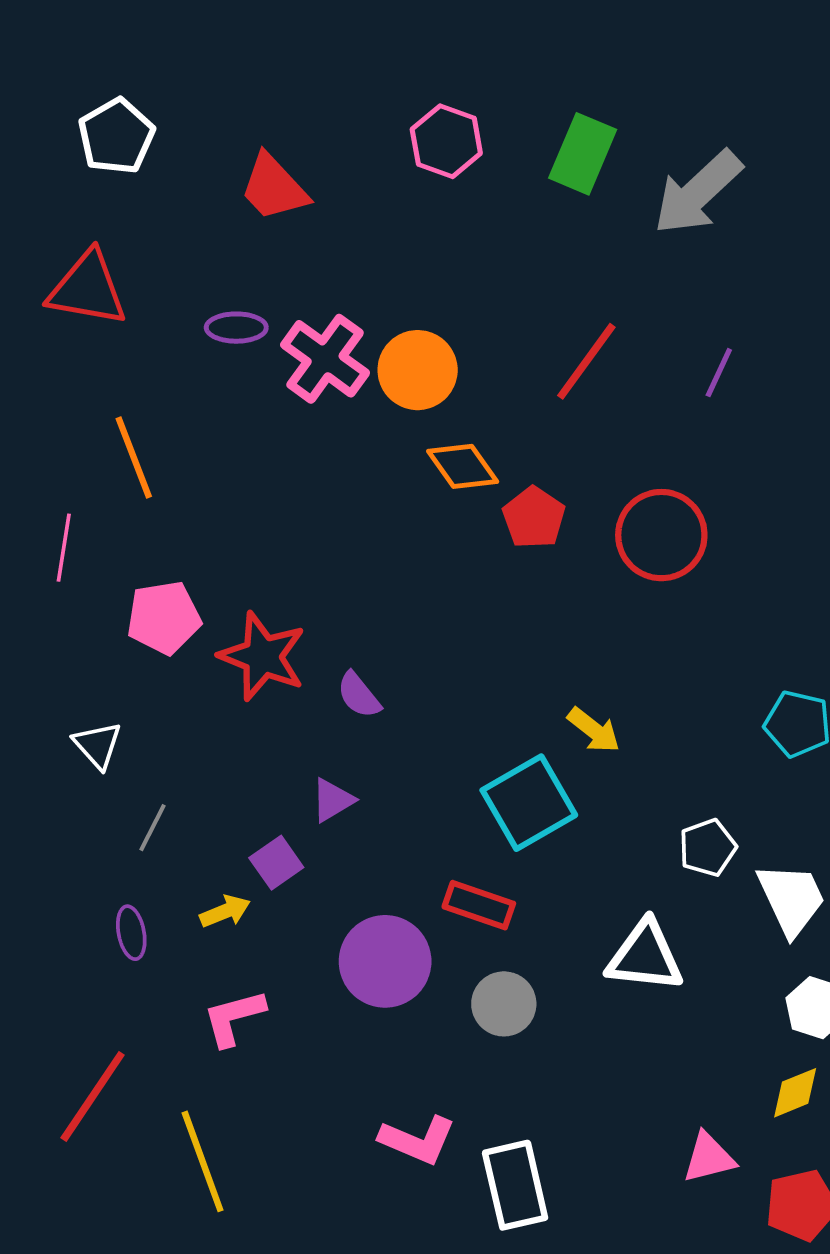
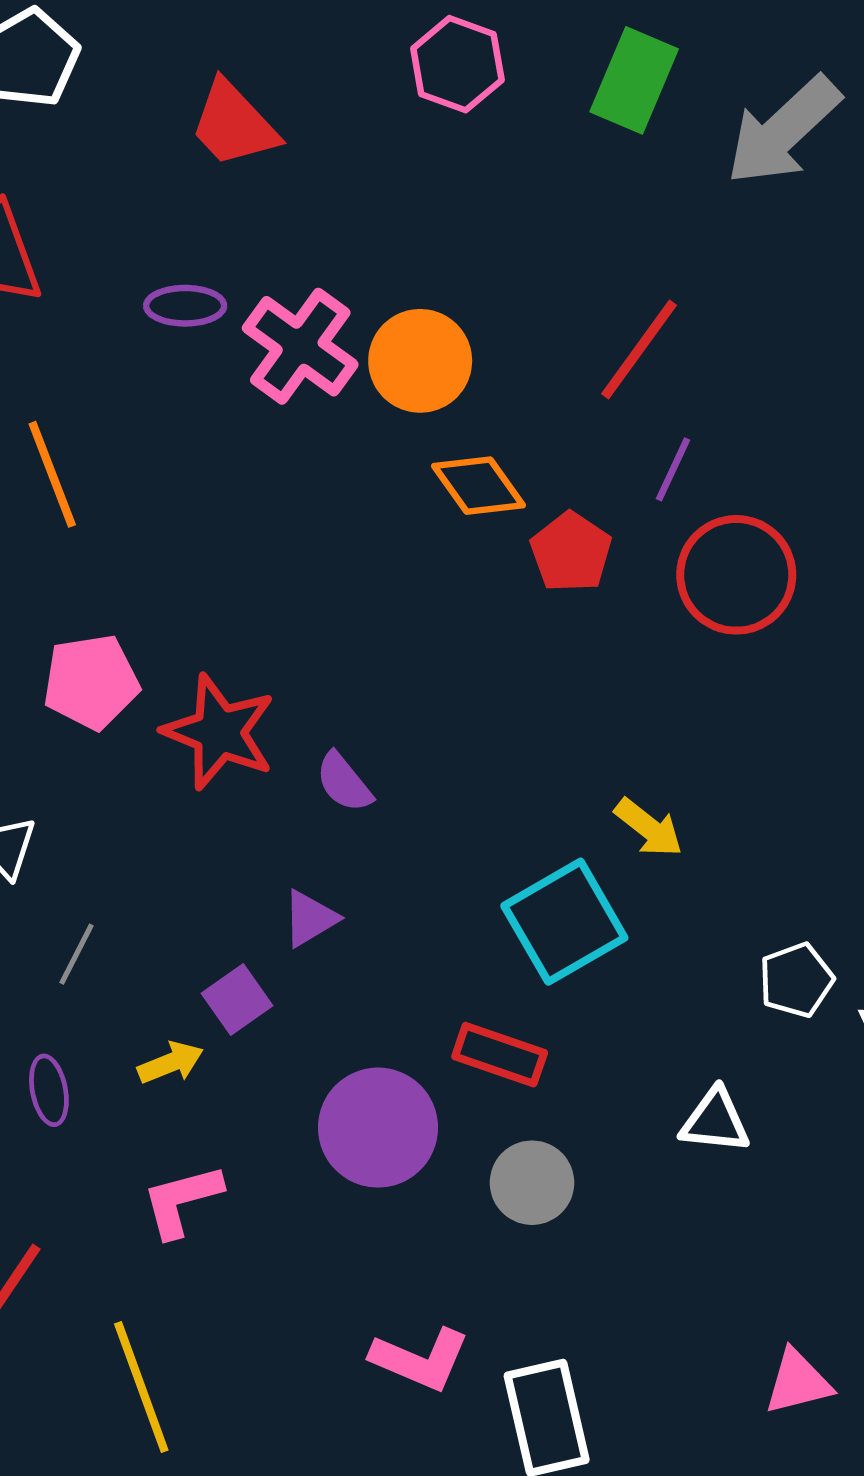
purple line: (719, 373) -> (673, 469), moved
white triangle: (645, 956) -> (715, 1121), size x0.7

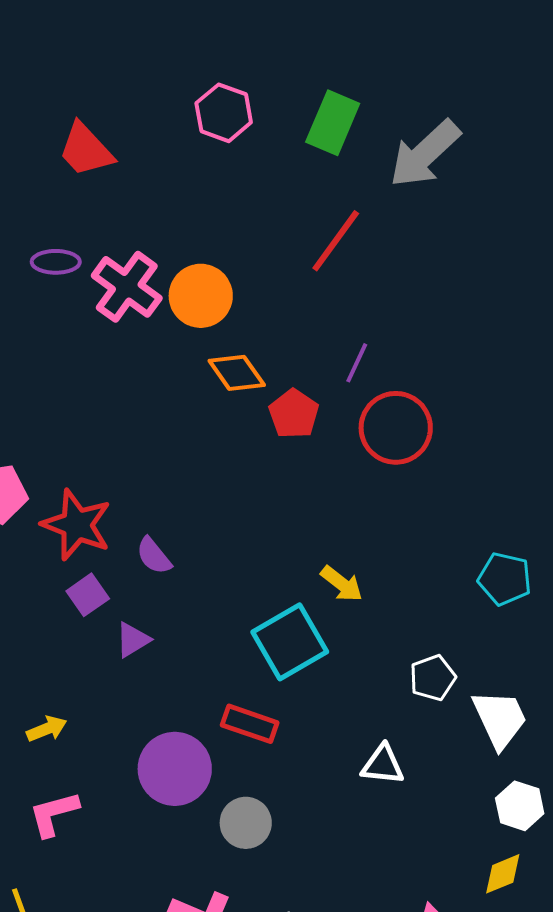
red line: (639, 349) -> (336, 241), moved
purple square: (237, 1000) -> (88, 595), moved
gray circle: (532, 1183) -> (246, 823), moved

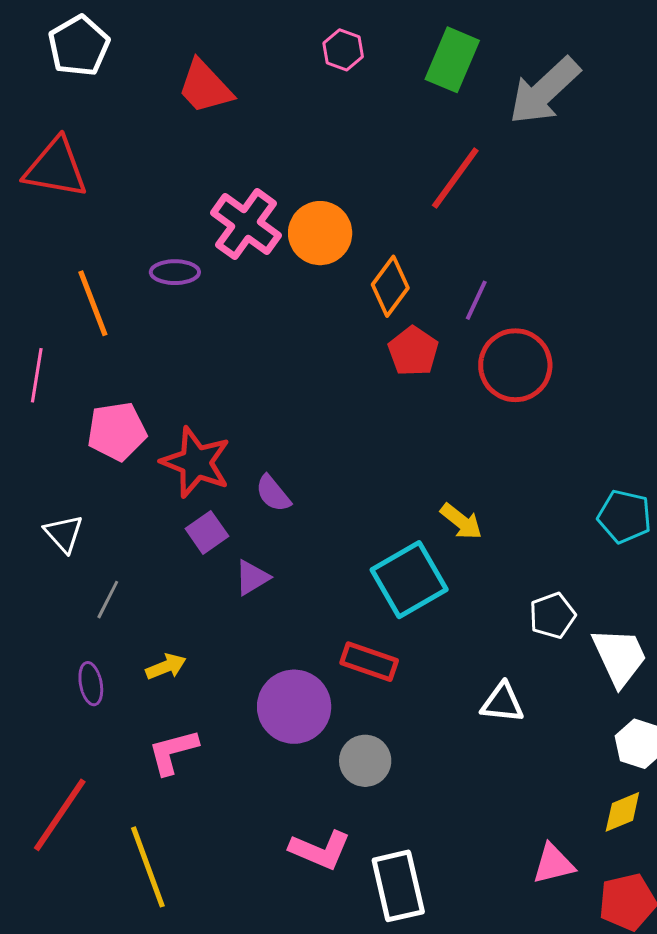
pink hexagon: (224, 113) -> (343, 50), size x0.7
purple ellipse: (56, 262) -> (175, 272), moved
orange diamond: (237, 373) -> (390, 286), moved, turned 72

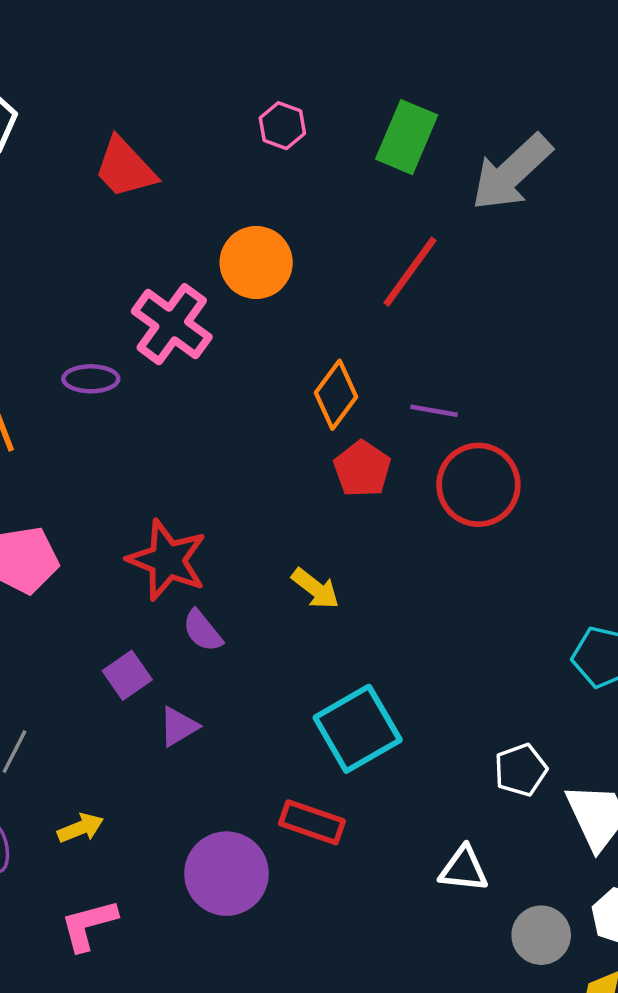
orange circle: (320, 233) -> (256, 262), moved
purple line: (476, 300) -> (434, 411), turned 75
red star: (196, 462) -> (167, 560), moved
yellow arrow: (461, 521) -> (315, 589), moved
gray circle: (365, 761) -> (541, 935), moved

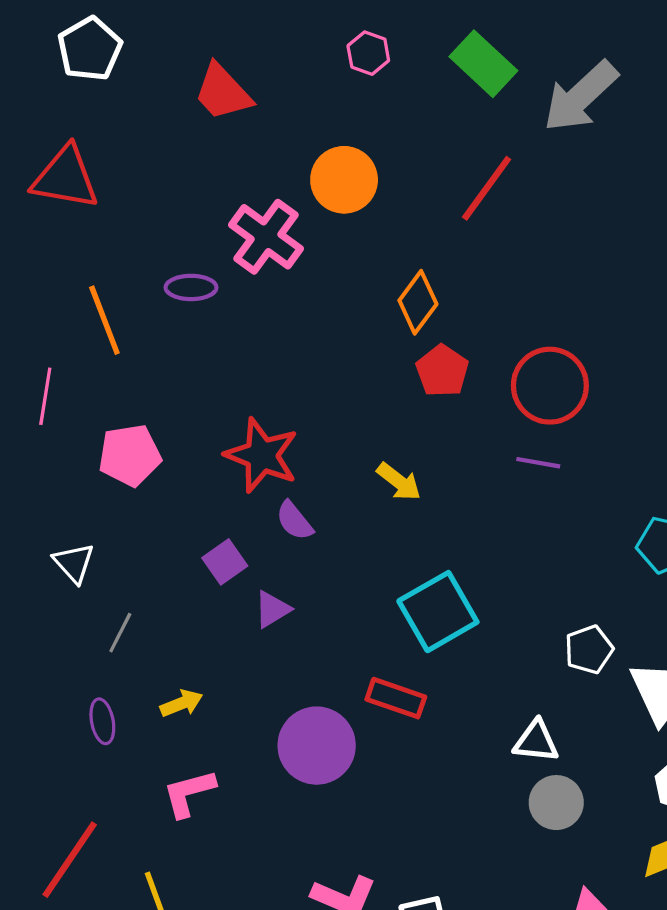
green rectangle: (407, 137) -> (483, 64), turned -70
purple line: (434, 411) -> (538, 463), moved
gray circle: (541, 935) -> (556, 803), moved

